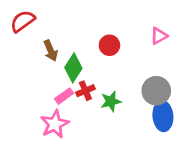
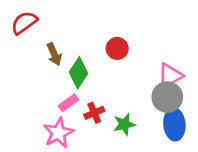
pink triangle: (159, 36) -> (170, 76), moved, size x1.4
red cross: (85, 91) -> (94, 113), moved
green star: (111, 101) -> (124, 124), moved

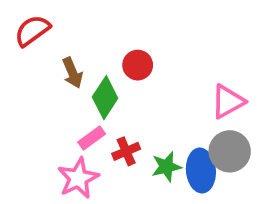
red circle: (117, 48) -> (138, 65), moved
gray circle: (167, 97) -> (230, 151), moved
blue ellipse: (174, 124) -> (201, 171), moved

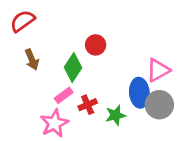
brown arrow: (72, 73) -> (32, 60), moved
blue ellipse: (201, 171) -> (139, 93), moved

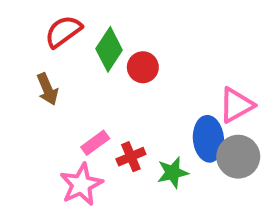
red semicircle: (23, 21) -> (63, 31), moved
green diamond: (73, 67) -> (109, 49), moved

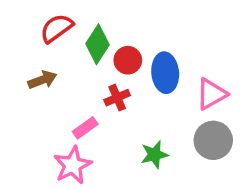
brown arrow: (47, 89) -> (42, 80), turned -88
blue ellipse: (208, 139) -> (165, 73), moved
red cross: (131, 157) -> (117, 98), moved

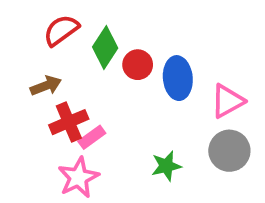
red cross: (117, 98) -> (69, 122), moved, size x1.4

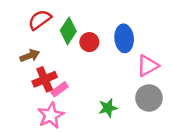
blue ellipse: (178, 78) -> (124, 38), moved

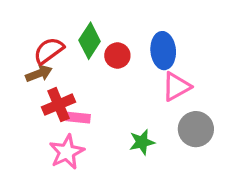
red semicircle: (40, 20) -> (49, 51), moved
pink triangle: (148, 66) -> (176, 87), moved
pink rectangle: (60, 89) -> (78, 118), turned 42

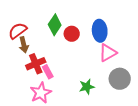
red semicircle: (49, 51) -> (18, 31), moved
brown arrow: (39, 73) -> (24, 45), turned 98
pink rectangle: (78, 118) -> (48, 72), turned 56

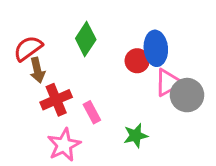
red circle: (72, 34) -> (137, 61), moved
pink rectangle: (48, 72) -> (92, 112), moved
gray circle: (120, 79) -> (187, 95), moved

